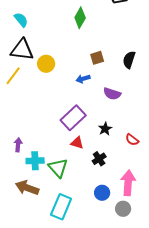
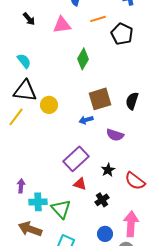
brown square: (97, 58) -> (100, 99), size x1.6
red semicircle: (132, 140) -> (135, 181), size x1.5

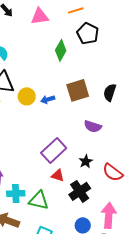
black pentagon: (122, 34) -> (88, 33), moved
blue arrow: (86, 120) -> (48, 99), moved
black cross: (102, 200) -> (80, 191), size x1.5
green triangle: (61, 209) -> (39, 200), turned -35

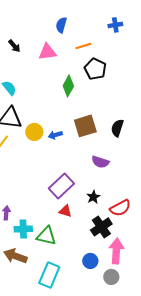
red semicircle: (113, 172) -> (120, 208), turned -65
black cross: (80, 191) -> (101, 227), moved

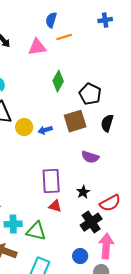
orange line: (83, 46) -> (64, 37), moved
black pentagon: (95, 69) -> (90, 94), moved
purple rectangle: (61, 186) -> (51, 181), turned -50

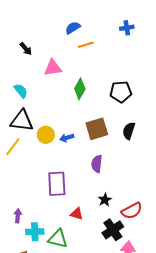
blue semicircle: (51, 20) -> (73, 28), turned 42
pink triangle: (37, 47) -> (53, 68), moved
black pentagon: (90, 94) -> (121, 92), moved, turned -30
purple semicircle: (90, 157) -> (97, 164), moved, turned 78
purple rectangle: (51, 181) -> (57, 184), moved

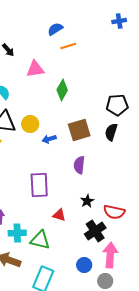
blue cross: (127, 28) -> (119, 21), moved
black pentagon: (121, 92) -> (117, 105), moved
yellow circle: (46, 135) -> (30, 124), moved
red semicircle: (132, 211) -> (114, 212), turned 40

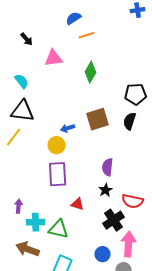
green diamond: (62, 90) -> (91, 72), moved
yellow circle: (30, 124) -> (57, 145), moved
purple semicircle: (79, 165) -> (108, 167), moved

